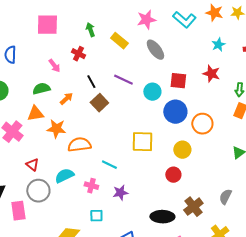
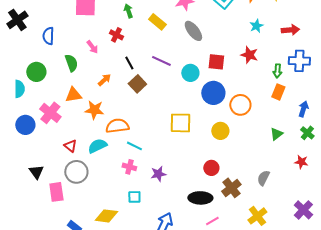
green semicircle: (41, 89) -> (71, 63), moved, turned 84
cyan line: (109, 165) -> (134, 146), moved
red circle: (173, 175) -> (211, 168), moved
cyan semicircle: (64, 176) -> (97, 146), moved

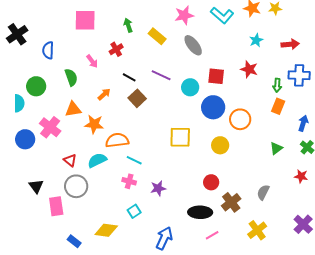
red cross: (116, 35) -> (116, 49), turned 32
black line: (129, 63) -> (129, 77), turned -32
cyan square: (134, 197) -> (134, 211), turned -32

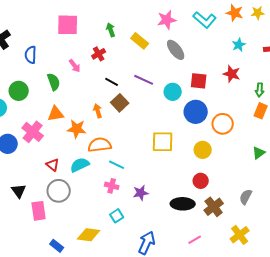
orange arrow: (104, 94) -> (98, 111), moved, turned -64
red circle: (211, 182) -> (201, 181), moved
black ellipse: (200, 212) -> (183, 204), moved

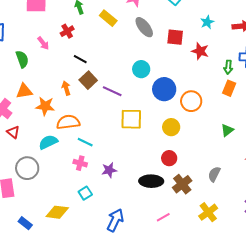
purple line: (144, 80) -> (112, 91), moved
red square: (199, 81) -> (175, 37), moved
red triangle: (53, 165) -> (13, 132), moved

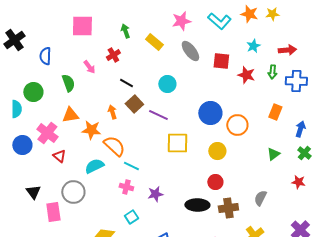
green arrow: (228, 67) -> (272, 72), moved
cyan circle: (141, 69) -> (167, 84), moved
orange semicircle: (68, 122) -> (114, 146), turned 50
brown cross: (182, 184) -> (228, 208), turned 30

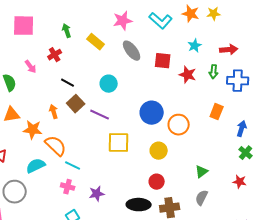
green triangle: (273, 154) -> (202, 172), moved

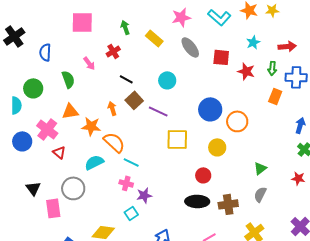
orange rectangle: (217, 112) -> (275, 96), moved
red circle: (157, 182) -> (203, 175), moved
purple star: (97, 194) -> (144, 195), moved

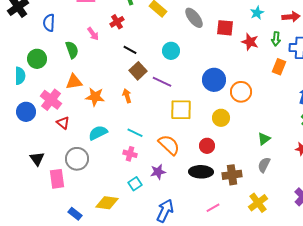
orange arrow: (112, 108) -> (127, 96), moved
orange semicircle: (114, 142) -> (169, 145), moved
purple star: (144, 195) -> (158, 172), moved

